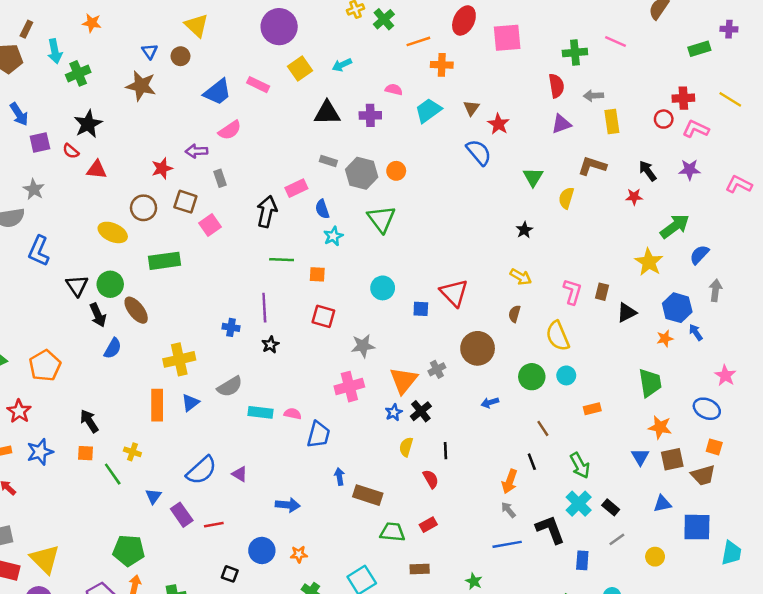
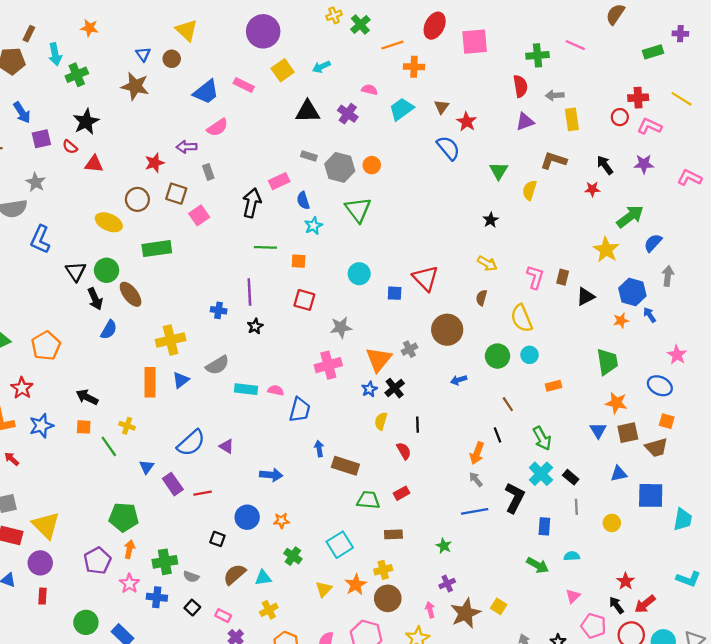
purple cross: (370, 115) -> (348, 114), turned 36
black arrow: (89, 421) -> (87, 397), turned -30
black L-shape: (550, 530) -> (515, 498), turned 48
gray line: (617, 539) -> (576, 507), turned -56

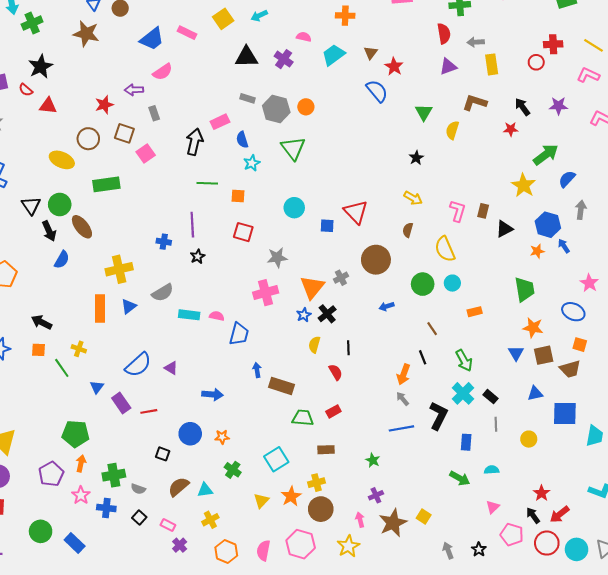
pink L-shape: (650, 126) -> (588, 75), moved

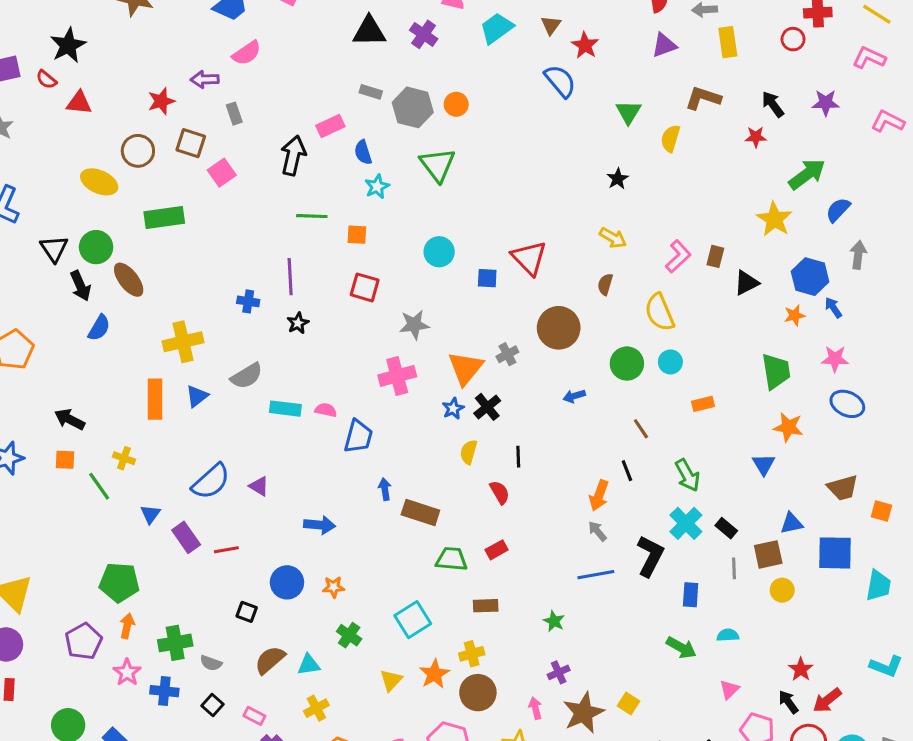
pink L-shape: (458, 211) -> (678, 256), turned 30
pink star: (589, 283) -> (835, 359), moved, turned -30
orange square: (580, 345) -> (882, 511), moved
brown square: (544, 355) -> (768, 554), moved

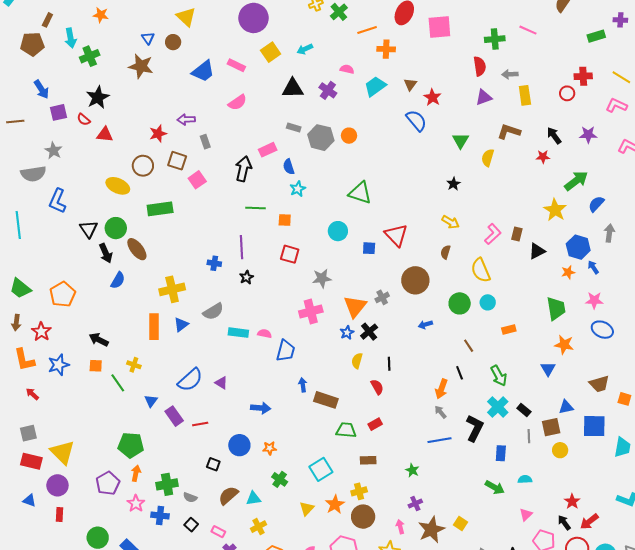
pink semicircle: (247, 53) -> (237, 102), moved
green triangle: (438, 165) -> (360, 193), moved, turned -35

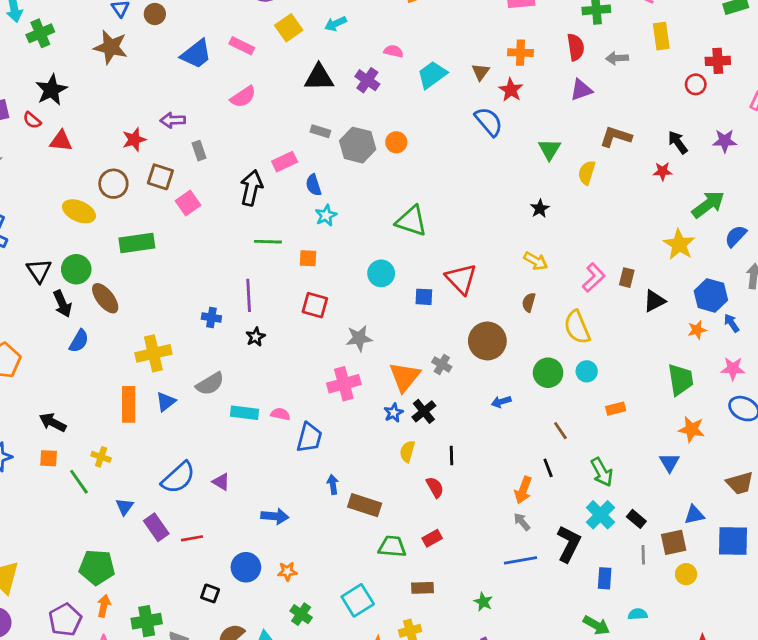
orange cross: (386, 49) -> (520, 53), moved
yellow rectangle: (525, 95) -> (661, 36), moved
gray cross: (382, 297) -> (442, 364), turned -32

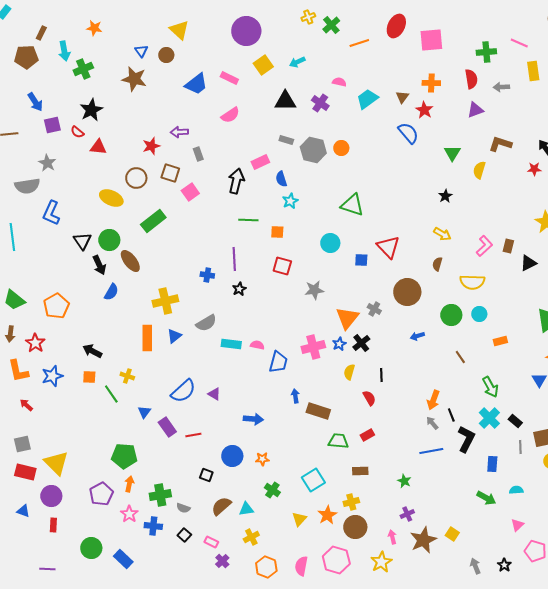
green rectangle: (137, 243) -> (153, 221), turned -30
yellow semicircle: (577, 327) -> (472, 282), turned -65
pink cross: (344, 384) -> (313, 347), moved
black line: (548, 468) -> (451, 415), moved

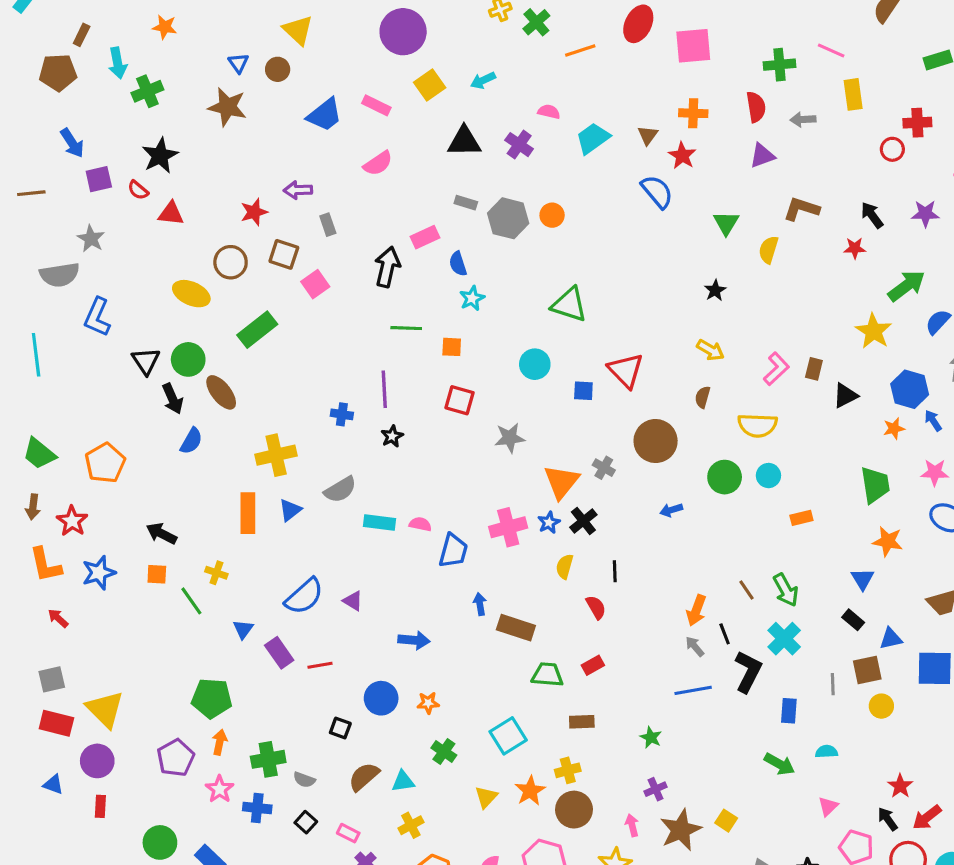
brown line: (460, 357) -> (747, 590), moved
black rectangle: (515, 421) -> (853, 620), moved

